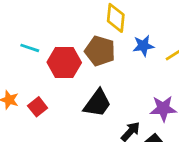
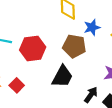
brown pentagon: (100, 51) -> (74, 46), moved

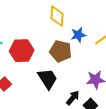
black trapezoid: (62, 76) -> (48, 79), turned -65

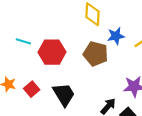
black trapezoid: (48, 79) -> (64, 94), moved

